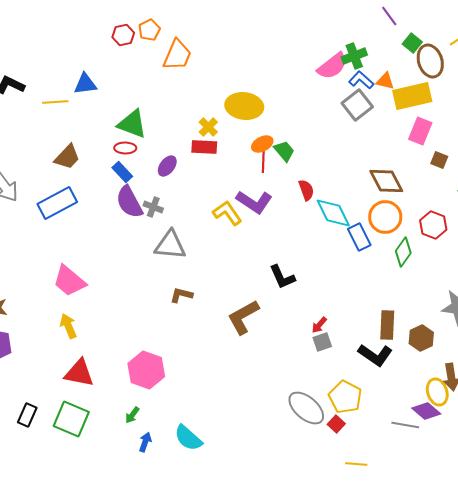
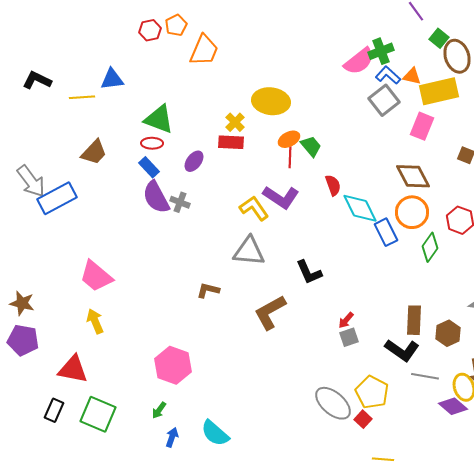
pink rectangle: (420, 131) -> (422, 126), moved
blue rectangle: (57, 203) -> (57, 198), moved
gray triangle: (170, 245) -> (249, 251), moved
red triangle: (79, 373) -> (73, 369), moved
gray line: (405, 425) -> (425, 376), moved

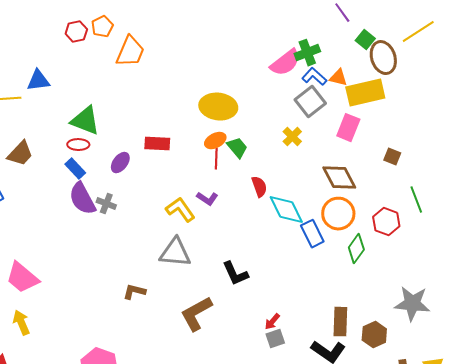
yellow ellipse: (271, 101) -> (218, 107), moved
yellow cross: (235, 122) -> (292, 137), moved
purple L-shape: (281, 197) -> (207, 199), size x0.6

